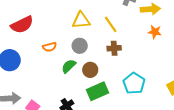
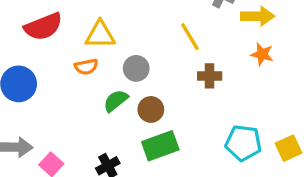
yellow triangle: (81, 20) -> (100, 35), moved
brown cross: (114, 48) -> (210, 76), moved
cyan pentagon: (134, 83) -> (243, 143), moved, turned -30

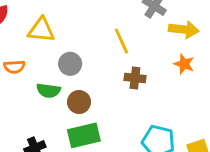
orange semicircle: (86, 67) -> (14, 67), moved
green semicircle: (116, 101) -> (48, 91), turned -140

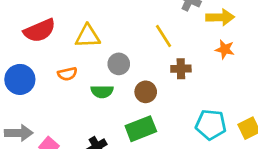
brown circle: (79, 102) -> (146, 92), moved

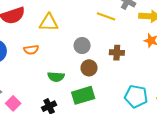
yellow line: (164, 36) -> (106, 16), moved, turned -42
gray circle: (119, 64) -> (82, 46), moved
green semicircle: (102, 92) -> (56, 77), moved

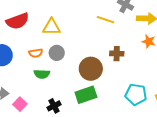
gray circle: (82, 46) -> (57, 53), moved
brown circle: (89, 68) -> (91, 69), size x1.5
green semicircle: (56, 77) -> (42, 74), moved

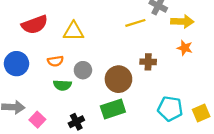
yellow line: (106, 20) -> (135, 23), turned -36
gray circle: (57, 53) -> (83, 70), moved

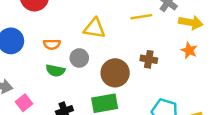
yellow triangle: (74, 31) -> (94, 28), moved

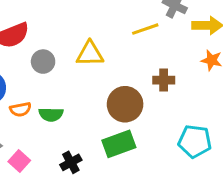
orange semicircle: (52, 44) -> (20, 109), moved
gray circle: (79, 58) -> (43, 62), moved

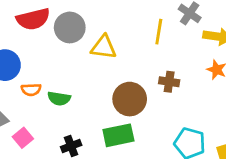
yellow line: (145, 29) -> (159, 32), turned -70
gray circle: (43, 62) -> (70, 27), moved, size x1.4

